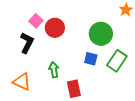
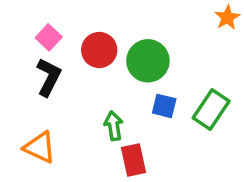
pink square: (36, 21) -> (49, 37), moved
green circle: (101, 34) -> (148, 61), moved
green arrow: (54, 70) -> (114, 126), moved

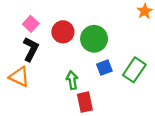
blue square: (164, 106) -> (104, 68), turned -35
orange triangle: (40, 147) -> (19, 77), moved

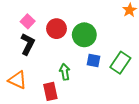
blue square: (104, 68) -> (94, 61), turned 32
orange triangle: (19, 77) -> (17, 80), moved
red rectangle: (85, 102) -> (50, 91), moved

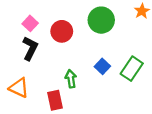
green circle: (84, 35) -> (101, 20), moved
blue square: (94, 61) -> (102, 66), turned 32

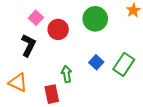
pink square: (30, 23) -> (36, 18), moved

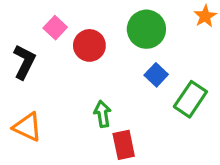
black L-shape: (28, 45) -> (24, 62), moved
blue square: (96, 62) -> (156, 75), moved
red rectangle: (52, 94) -> (124, 145), moved

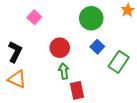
red circle: (89, 45) -> (60, 48), moved
black L-shape: (24, 62) -> (15, 52), moved

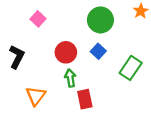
blue square: (97, 47) -> (98, 51), moved
orange triangle: (17, 79) -> (36, 96), moved, turned 42

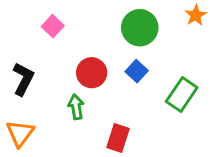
green arrow: (70, 78) -> (76, 107), moved
orange triangle: (36, 96) -> (20, 133), moved
red rectangle: (85, 99) -> (118, 138), turned 30

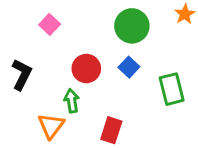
green rectangle: (182, 94) -> (172, 89), turned -48
orange triangle: (20, 133) -> (51, 126), moved

